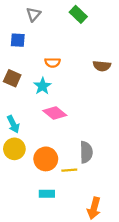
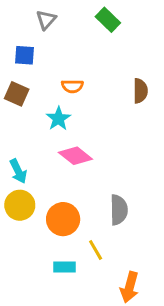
brown semicircle: (102, 66) -> (140, 91), turned -96
brown square: (12, 78) -> (17, 94), moved
yellow line: (69, 170) -> (96, 250), moved, turned 64

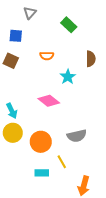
green rectangle: (108, 20) -> (69, 25), moved
cyan star: (58, 119) -> (68, 77), moved
gray semicircle: (119, 210) -> (77, 136), turned 78

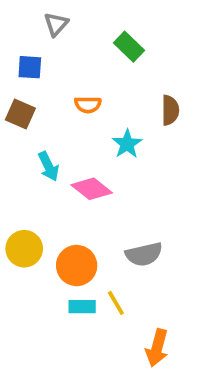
cyan arrow: (12, 111) -> (49, 166), moved
cyan rectangle: (42, 173) -> (82, 307), moved

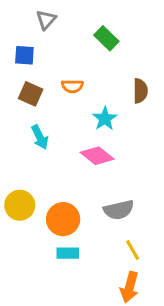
brown square: (20, 114) -> (31, 94), moved
pink diamond: (92, 189) -> (97, 156), moved
yellow line: (116, 303) -> (133, 250), moved

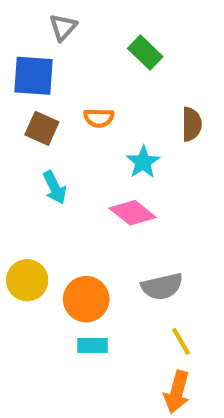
blue square: (24, 55) -> (33, 76), size x1.5

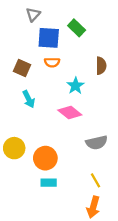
blue square: (33, 76) -> (49, 38), moved
gray semicircle: (162, 287) -> (97, 143), moved

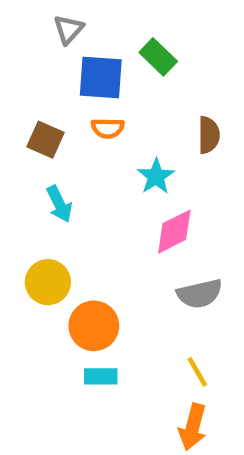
pink diamond: (70, 112) -> (174, 232), moved, turned -65
yellow circle: (14, 148) -> (48, 282), moved

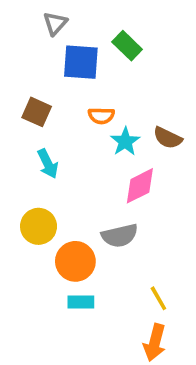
orange semicircle: (108, 128) -> (101, 116), moved
brown semicircle: (209, 135) -> (168, 138), moved, turned 116
gray semicircle: (200, 294) -> (120, 236), moved

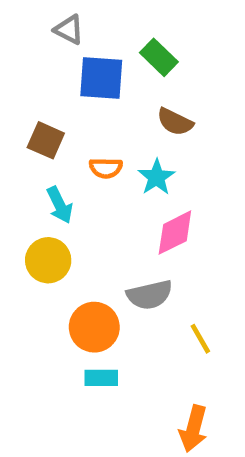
gray triangle: (55, 23) -> (69, 30), turned -45
orange semicircle: (101, 116) -> (106, 168), moved
brown semicircle: (168, 138) -> (175, 122), moved
yellow circle: (39, 226) -> (48, 260), moved
yellow line: (158, 298) -> (200, 339), moved

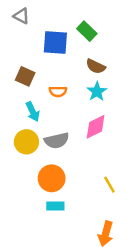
gray triangle: (69, 30) -> (21, 16), moved
cyan star: (157, 177) -> (97, 92), moved
gray semicircle: (150, 295) -> (57, 141), moved

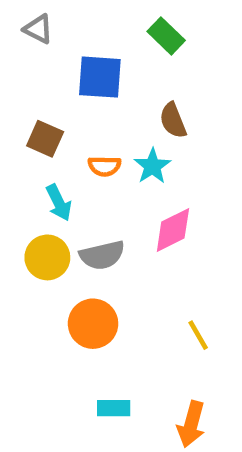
green rectangle: (87, 31) -> (166, 36), moved
brown semicircle: (96, 66) -> (173, 120), turned 42
cyan star: (97, 92) -> (152, 166), moved
cyan rectangle: (55, 206) -> (114, 408), moved

